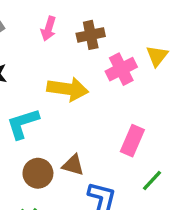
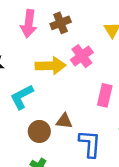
pink arrow: (49, 29) -> (29, 24), size x1.5
pink cross: (121, 69) -> (82, 56), moved

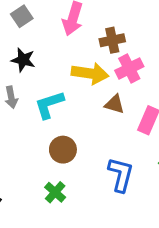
brown cross: (61, 23) -> (112, 40), moved
brown triangle: (64, 121) -> (115, 104), moved

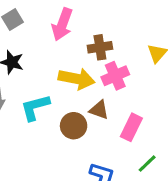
brown circle: (63, 150) -> (74, 126), moved

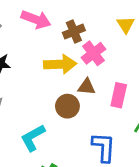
pink arrow: (62, 24) -> (36, 19), turned -76
cyan L-shape: (35, 107) -> (33, 138), moved

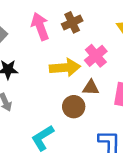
pink arrow: (36, 19) -> (40, 26), turned -128
brown cross: (74, 32) -> (72, 22), moved

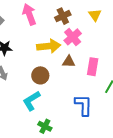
brown cross: (72, 22) -> (63, 16), moved
brown circle: (74, 107) -> (40, 75), moved

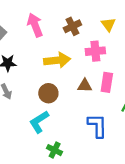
pink cross: (73, 37) -> (95, 51), moved, turned 36
brown triangle: (69, 62) -> (85, 86), moved

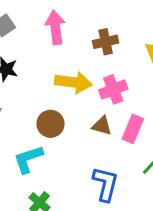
pink cross: (95, 51) -> (113, 89), moved, turned -30

